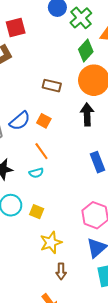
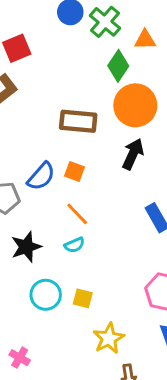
brown rectangle: (52, 86) -> (78, 121), size x1.4
black arrow: (87, 114) -> (133, 154), turned 35

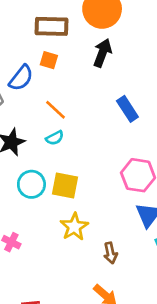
orange square: (74, 172) -> (49, 60), moved
yellow square: (83, 298) -> (65, 186), size x1.5
yellow star: (109, 338) -> (74, 227), moved

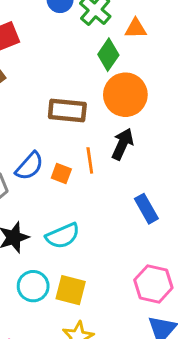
orange square: (49, 60) -> (61, 174), moved
orange line: (56, 110) -> (90, 160), moved, turned 35
cyan semicircle: (55, 138) -> (63, 236), size x1.6

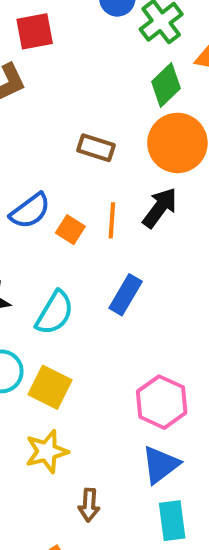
brown rectangle: (67, 111) -> (96, 148), size x0.7
blue rectangle: (146, 209) -> (126, 295), moved, turned 48
cyan semicircle: (63, 236) -> (55, 313), turned -48

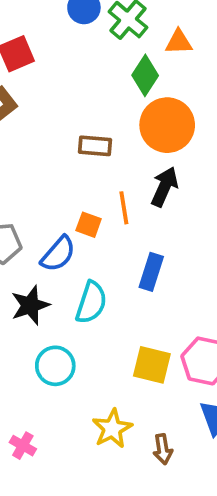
blue semicircle: (30, 211) -> (58, 254), moved
yellow square: (50, 387) -> (152, 365), moved
brown arrow: (89, 505) -> (163, 449), moved

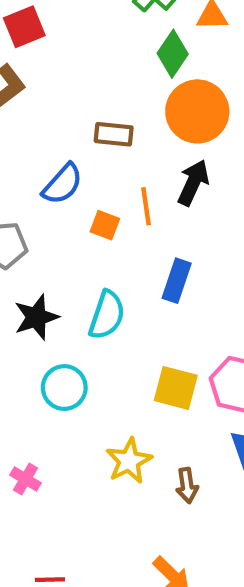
blue semicircle: (58, 254) -> (63, 184), moved

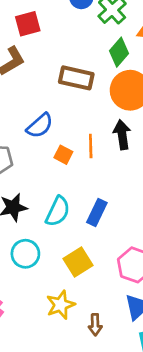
brown rectangle: (114, 134) -> (76, 78), moved, size x1.4
black arrow: (193, 183) -> (122, 135), turned -40
blue rectangle: (177, 281) -> (97, 212), moved
yellow square: (176, 388) -> (78, 262), moved, turned 36

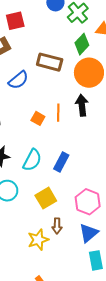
blue semicircle: (40, 126) -> (18, 80), moved
yellow star: (61, 305) -> (38, 240), moved
brown arrow: (95, 325) -> (57, 226), moved

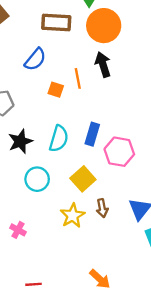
blue semicircle: (18, 80) -> (35, 59), moved
pink hexagon: (88, 202) -> (119, 152), moved
yellow star: (38, 240) -> (73, 216), moved

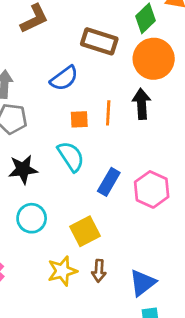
orange square: (56, 90) -> (79, 119), turned -35
cyan semicircle: (59, 139) -> (71, 156), moved, turned -64
pink hexagon: (119, 152) -> (152, 189), moved

